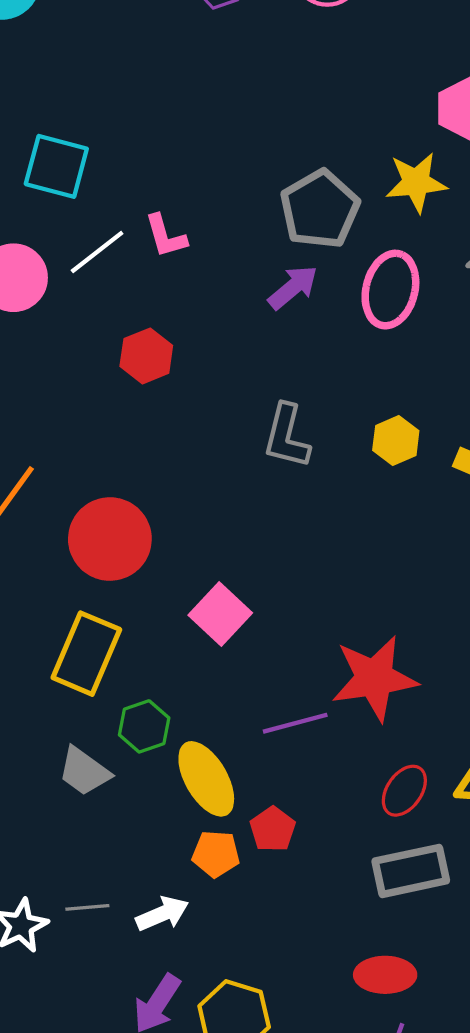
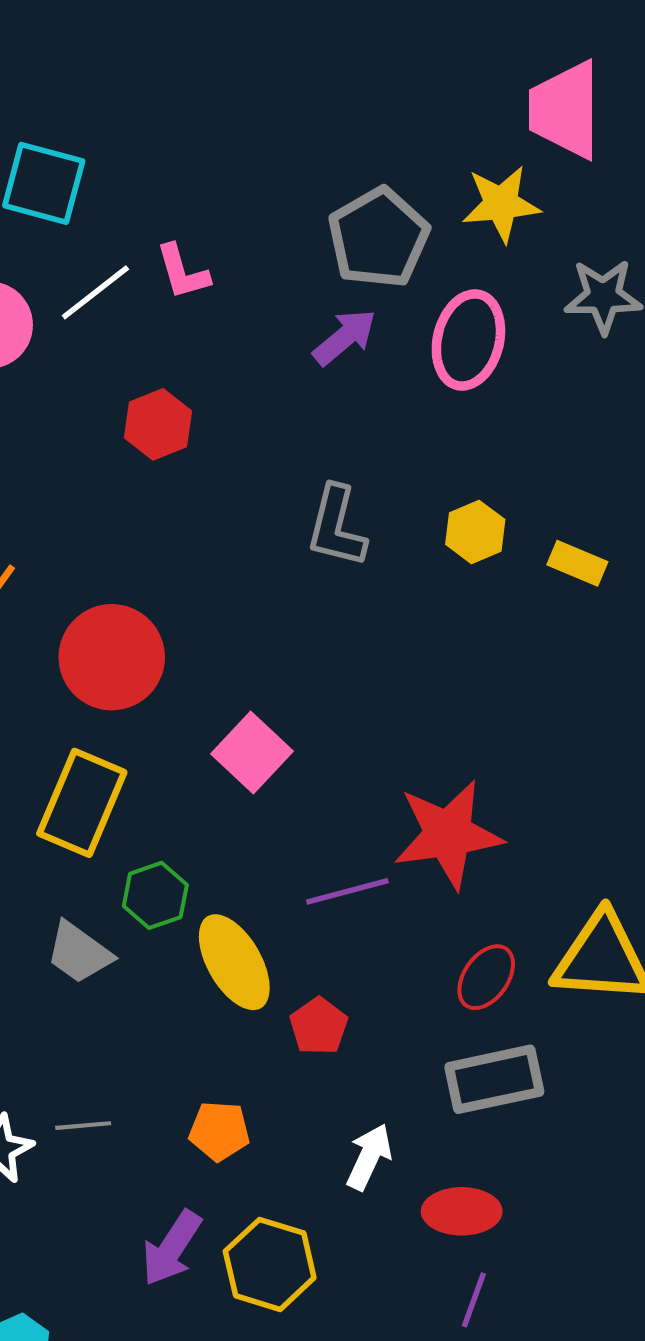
orange pentagon: (216, 854) -> (219, 1131), moved
white arrow: (162, 914) -> (369, 1157), moved, turned -42

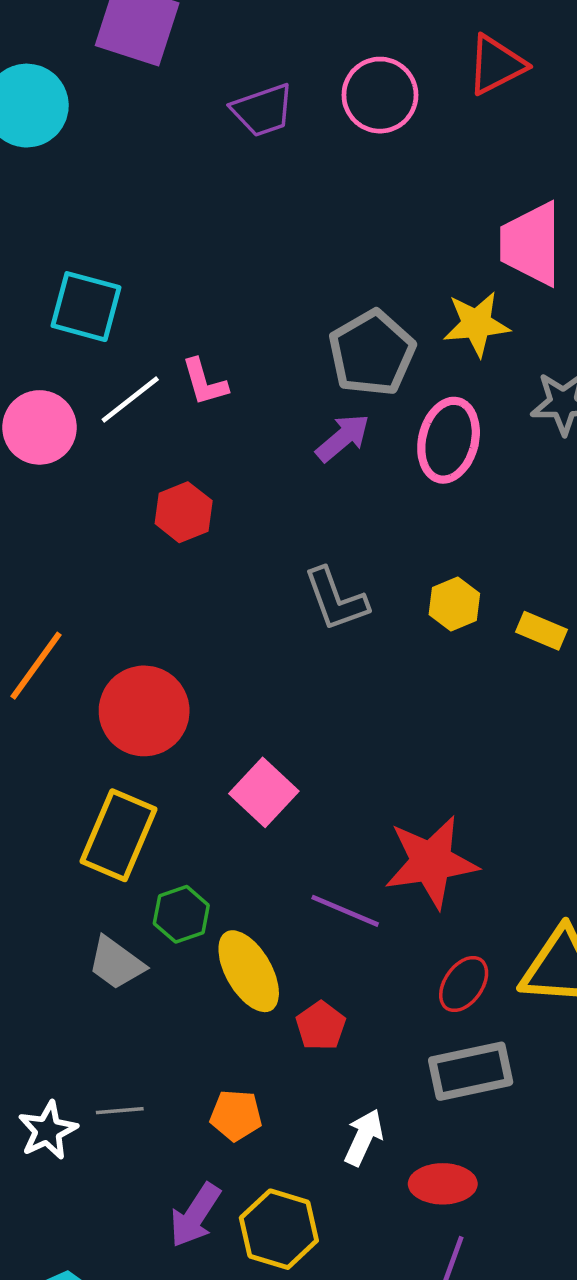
gray L-shape: (336, 526) -> (336, 599), turned -34
purple line: (347, 891) -> (345, 911), turned 38

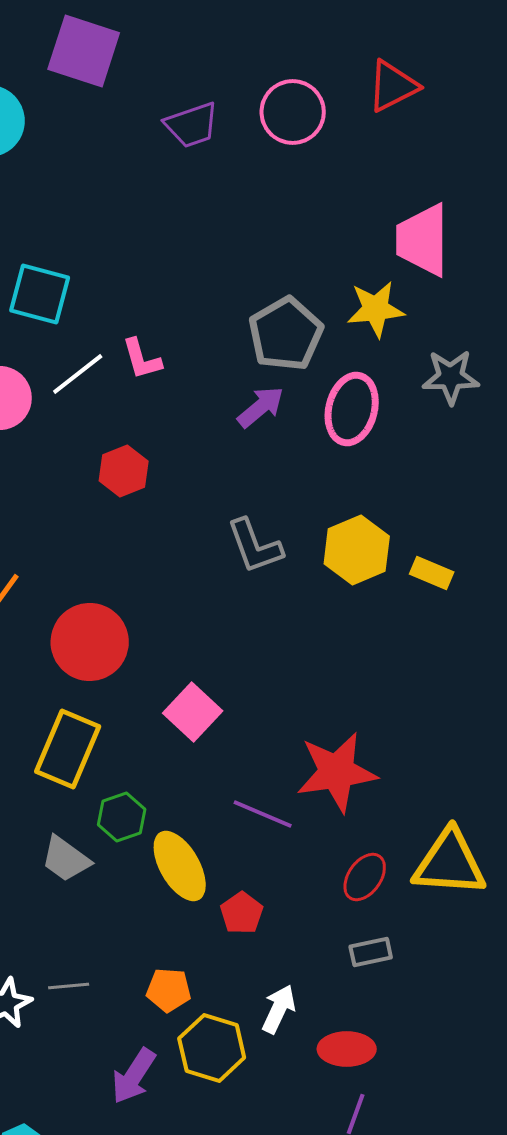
yellow hexagon: (454, 604) -> (357, 550), size x1.5
gray rectangle: (471, 1071) -> (371, 952), size x0.6
yellow hexagon: (279, 1229) -> (212, 1048), moved

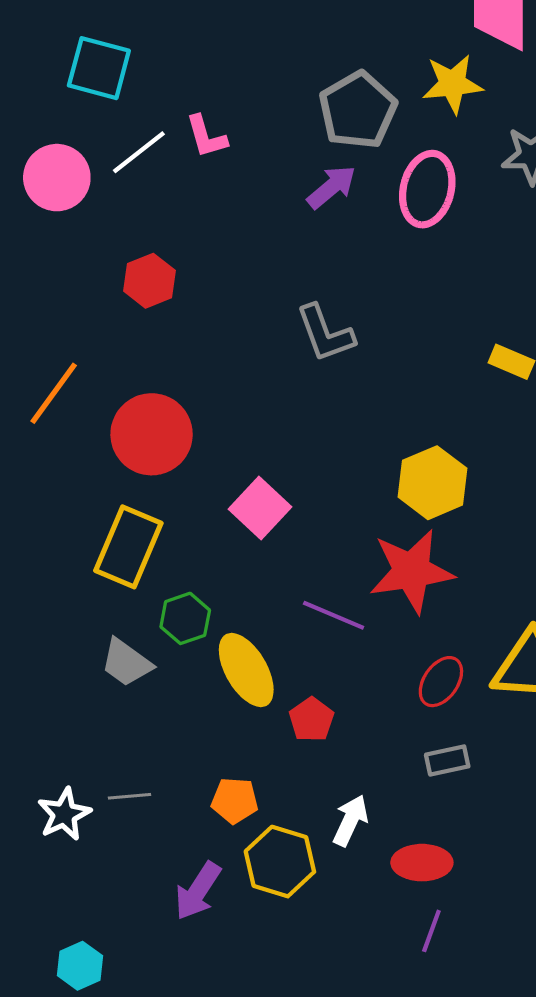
red hexagon: (124, 471) -> (149, 281), moved
yellow hexagon: (357, 550) -> (432, 483), moved

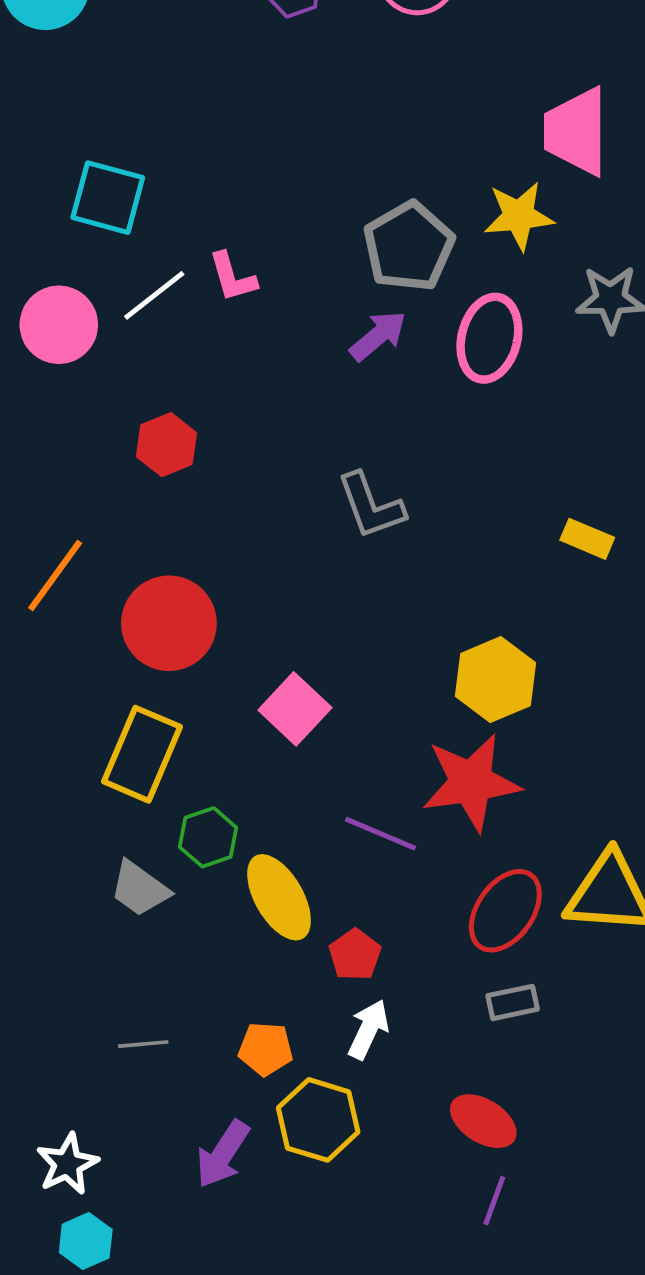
red ellipse: (441, 682) -> (505, 911), size x1.4
white star: (64, 814) -> (67, 1164), moved
white arrow: (350, 820) -> (368, 1029), moved
red ellipse: (422, 863) -> (483, 1121), turned 32

